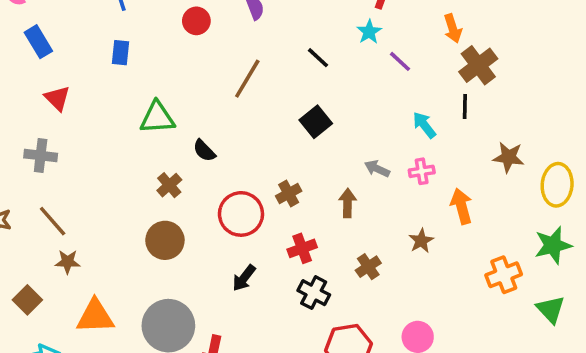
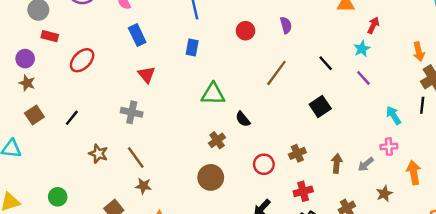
purple line: (400, 61) -> (363, 78), moved
gray arrow: (377, 169) -> (366, 164), moved, turned -70
red circle: (241, 214) -> (264, 164), size x0.7

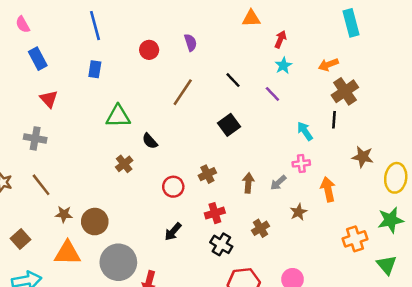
cyan star: (362, 49) -> (283, 66), moved
orange arrow: (419, 52) -> (328, 65), turned 84
brown circle: (211, 177) -> (95, 222), moved
brown star: (143, 186) -> (64, 214), moved

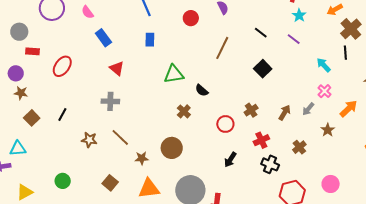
pink cross: (301, 163) -> (324, 91), turned -32
brown arrow: (248, 183) -> (285, 113), turned 35
orange arrow: (328, 189) -> (348, 109), turned 66
brown circle: (95, 222) -> (172, 148), moved

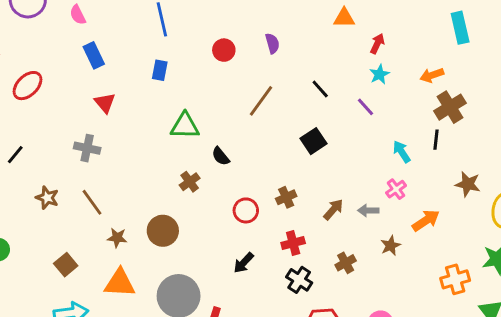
gray arrow: (308, 109) -> (368, 211), turned 40

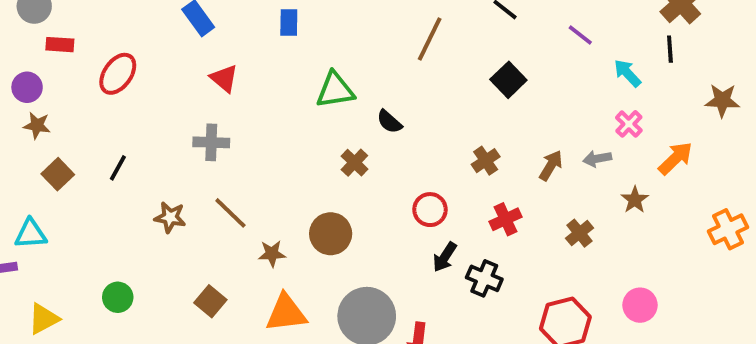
purple line: (365, 107) -> (580, 35), moved
red circle: (246, 210) -> (430, 210), moved
black cross: (299, 280) -> (484, 278), moved

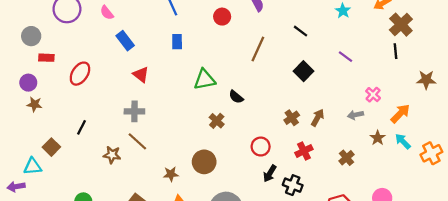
purple line: (580, 35) -> (346, 57), moved
cyan arrow: (627, 73) -> (403, 141), moved
brown arrow: (551, 165) -> (318, 118), moved
brown square: (58, 174) -> (51, 147), moved
brown line: (230, 213) -> (137, 141), moved

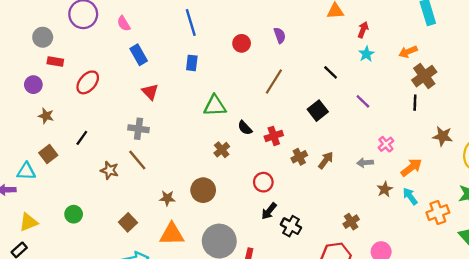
black line: (301, 31) -> (331, 72), moved
brown star: (35, 104) -> (46, 116), moved
red cross: (304, 151) -> (274, 136), moved
brown cross: (346, 158) -> (351, 222), moved

